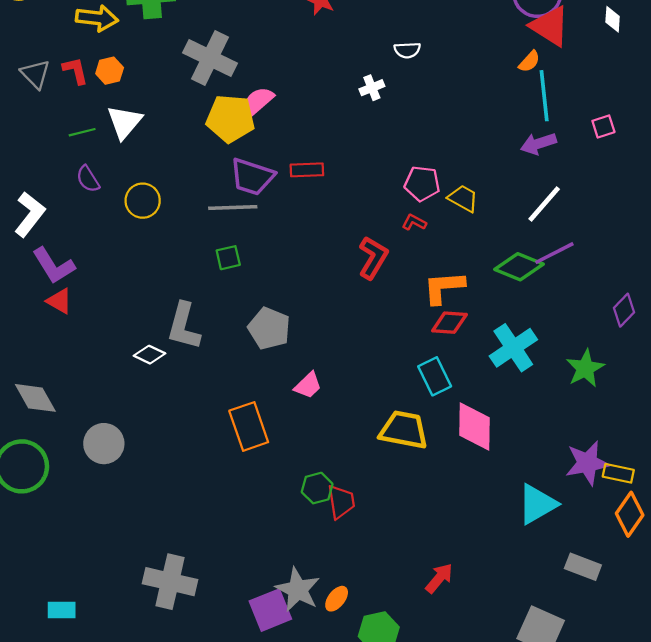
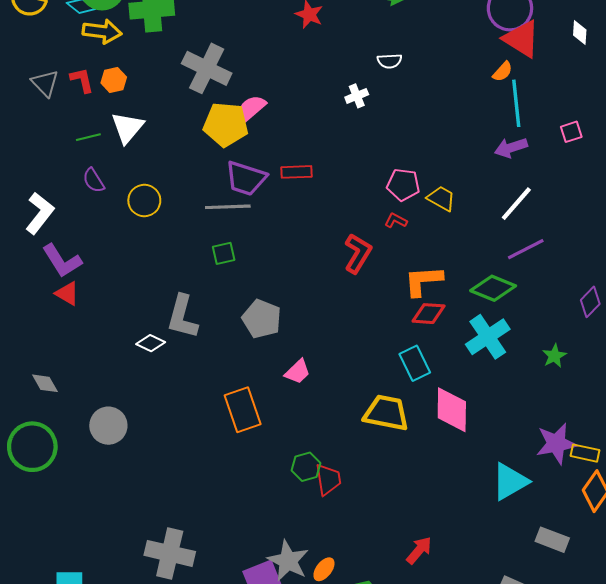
green diamond: (519, 267) -> (493, 288), moved
green star: (585, 368) -> (554, 356), size x0.7
gray diamond: (35, 398) -> (45, 383), size x0.7

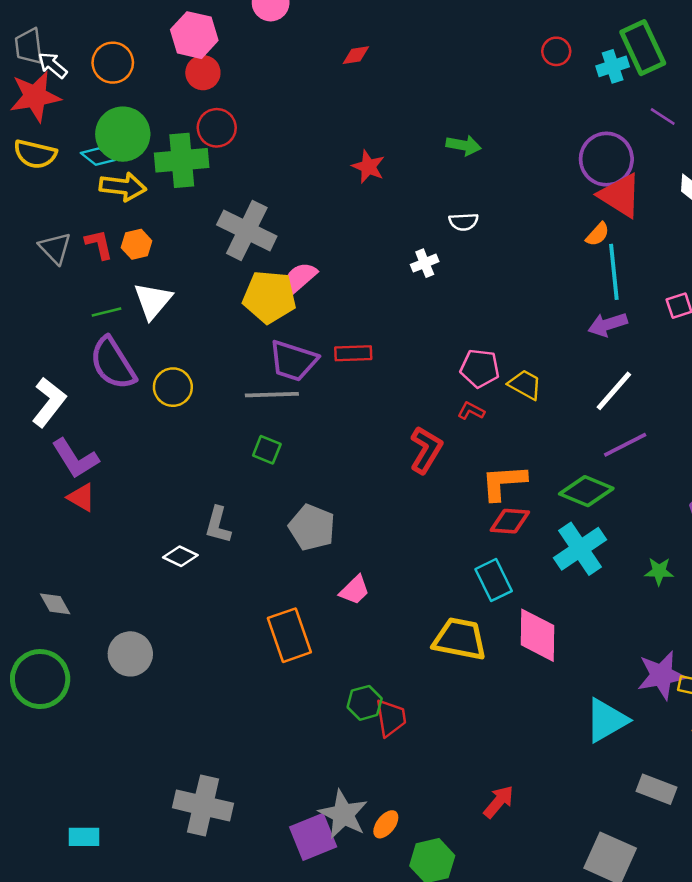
purple semicircle: (94, 180) -> (113, 363), size x1.8
green square: (224, 253) -> (267, 450), turned 35
gray L-shape: (182, 317) -> (218, 525), size x0.7
green star: (554, 356) -> (659, 571), turned 30

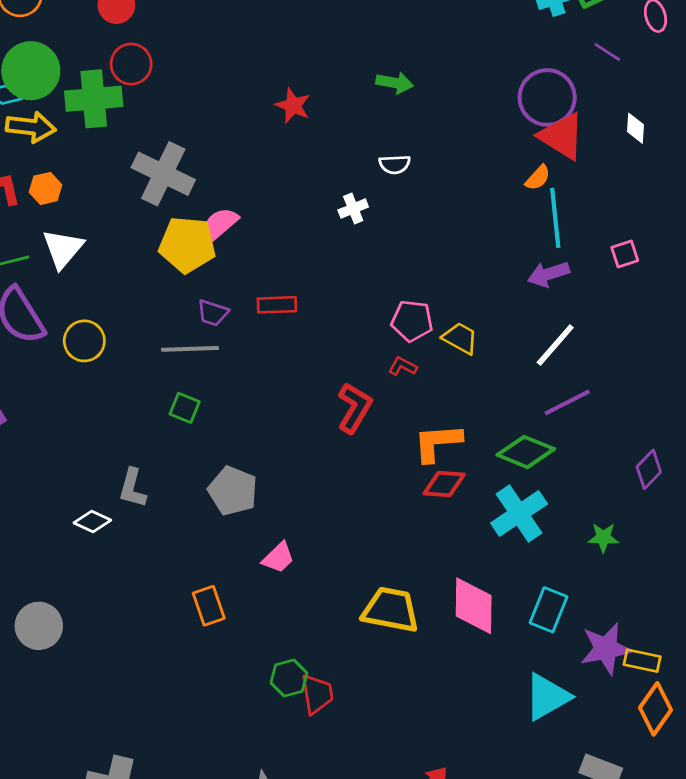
purple trapezoid: (293, 361) -> (213, 313), size x0.6
cyan rectangle: (494, 580) -> (548, 610), moved, turned 48
orange rectangle: (289, 635) -> (209, 606), size x0.7

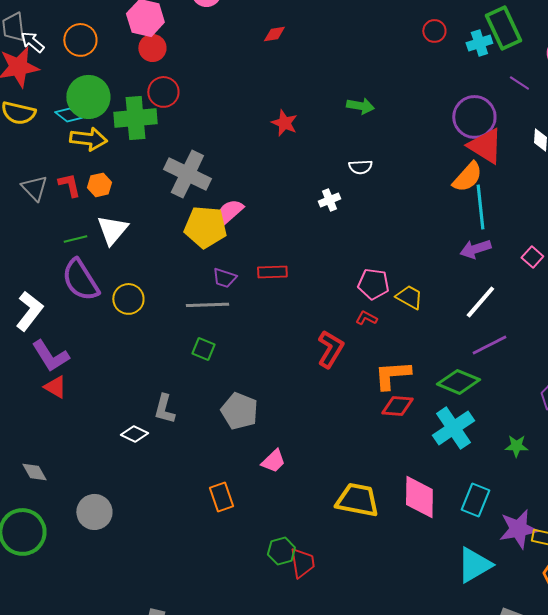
orange semicircle: (538, 178) -> (467, 177), size x1.6
pink square: (625, 254) -> (532, 257), moved, turned -30

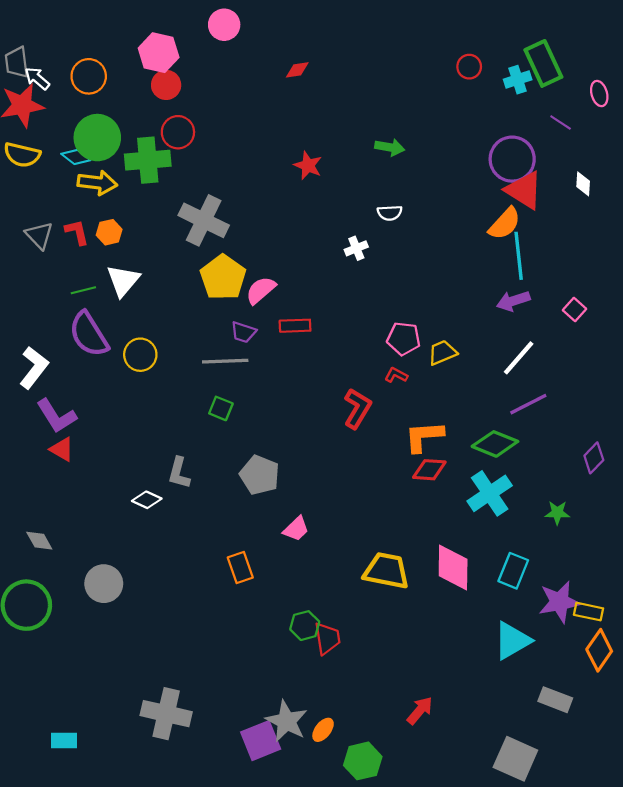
pink semicircle: (229, 212) -> (261, 290), moved
yellow pentagon: (205, 227) -> (223, 277), turned 30
yellow trapezoid: (409, 297) -> (442, 353), turned -52

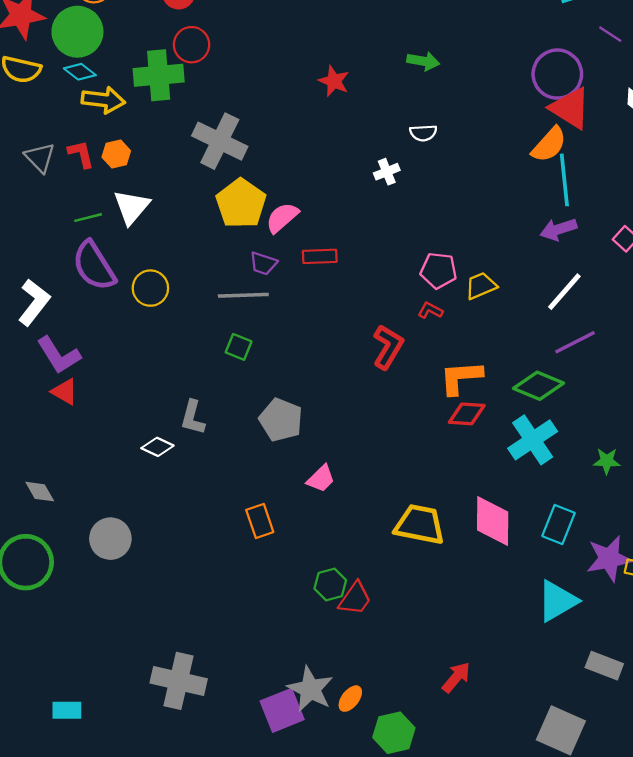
green circle: (97, 138) -> (77, 32), moved
red trapezoid: (327, 638) -> (355, 599), turned 44

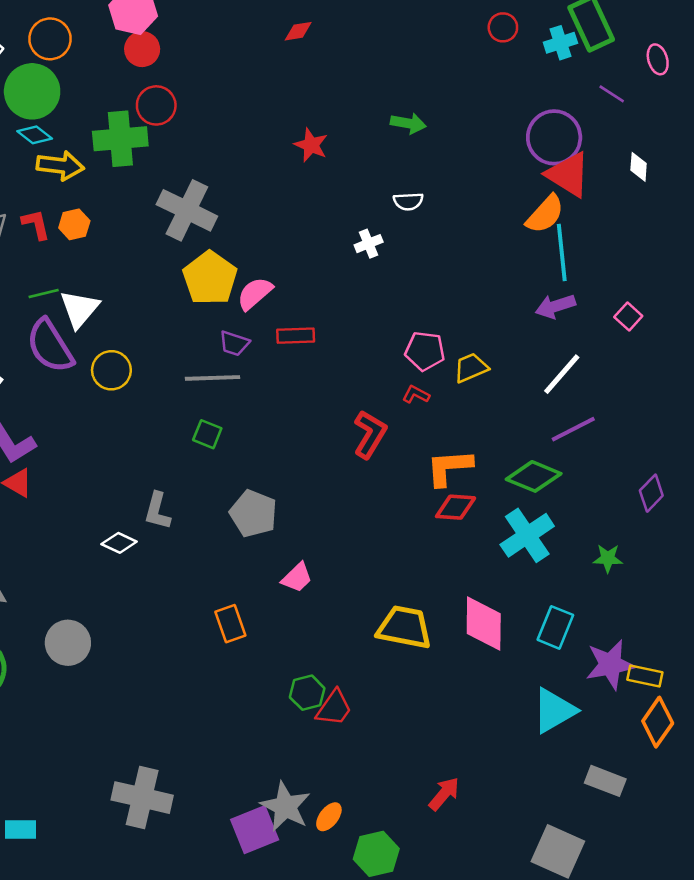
white triangle: (132, 207) -> (79, 309), moved

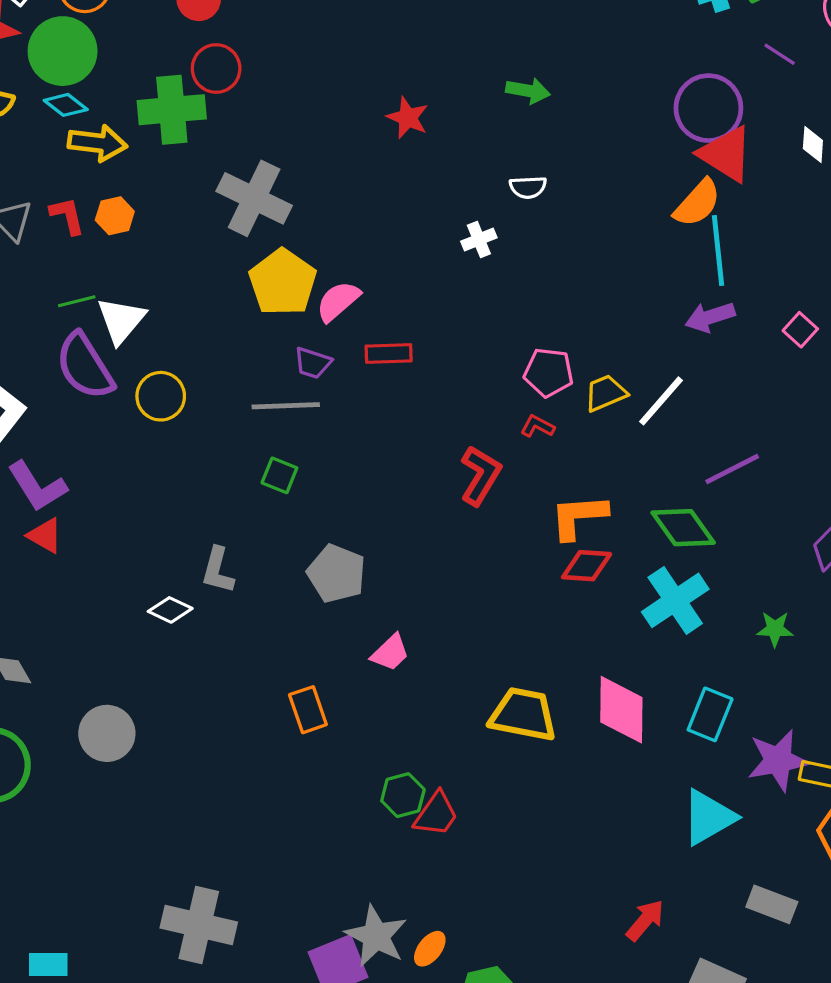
white line: (562, 374) -> (661, 401), moved
green diamond: (534, 476) -> (683, 528), turned 32
red arrow: (444, 794) -> (645, 920), moved

